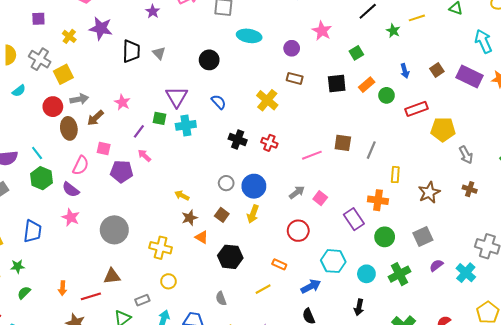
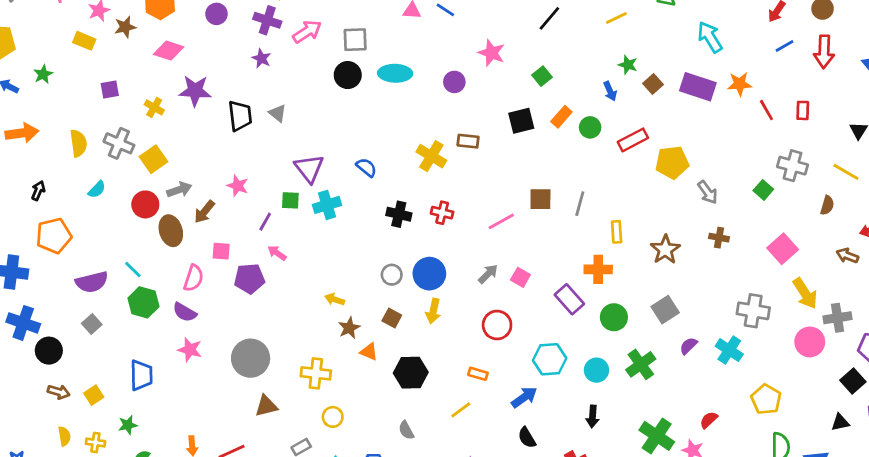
green star: (393, 31) -> (628, 65), moved
black circle: (209, 60) -> (348, 75), moved
brown rectangle: (295, 78) -> (468, 141), moved
brown triangle: (112, 276) -> (266, 406), moved

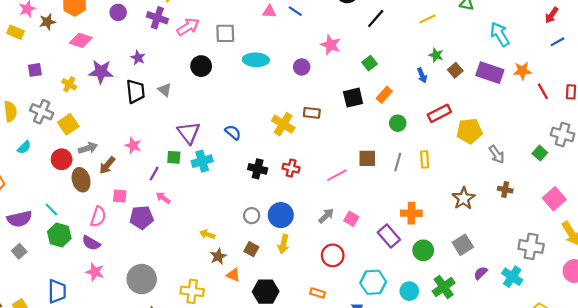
purple star: (261, 58) -> (138, 58), moved
black circle: (348, 75) -> (201, 66), moved
green circle: (590, 127) -> (398, 123), moved
yellow rectangle: (617, 232) -> (425, 159), moved

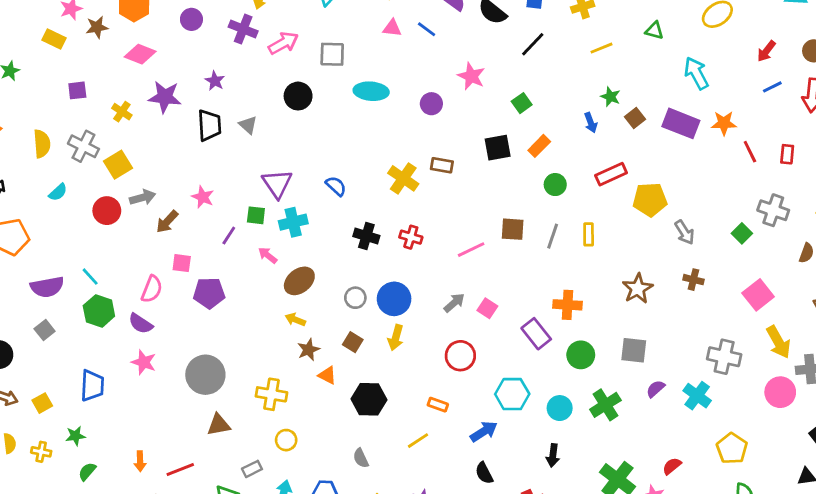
brown ellipse: (81, 180) -> (299, 281), moved, turned 65
pink arrow: (163, 198) -> (268, 255), moved
gray square: (463, 245) -> (634, 350), turned 36

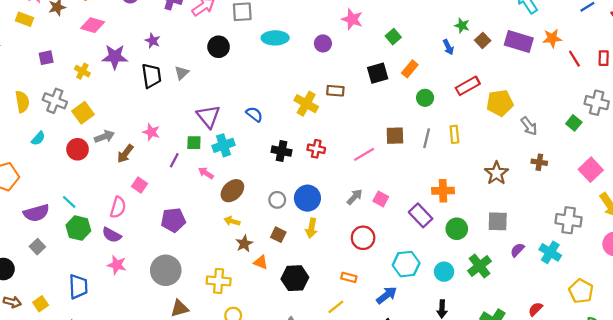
gray triangle: (248, 125) -> (182, 73), turned 40
pink square: (182, 263) -> (140, 185), turned 32
purple pentagon: (209, 293) -> (173, 220), moved

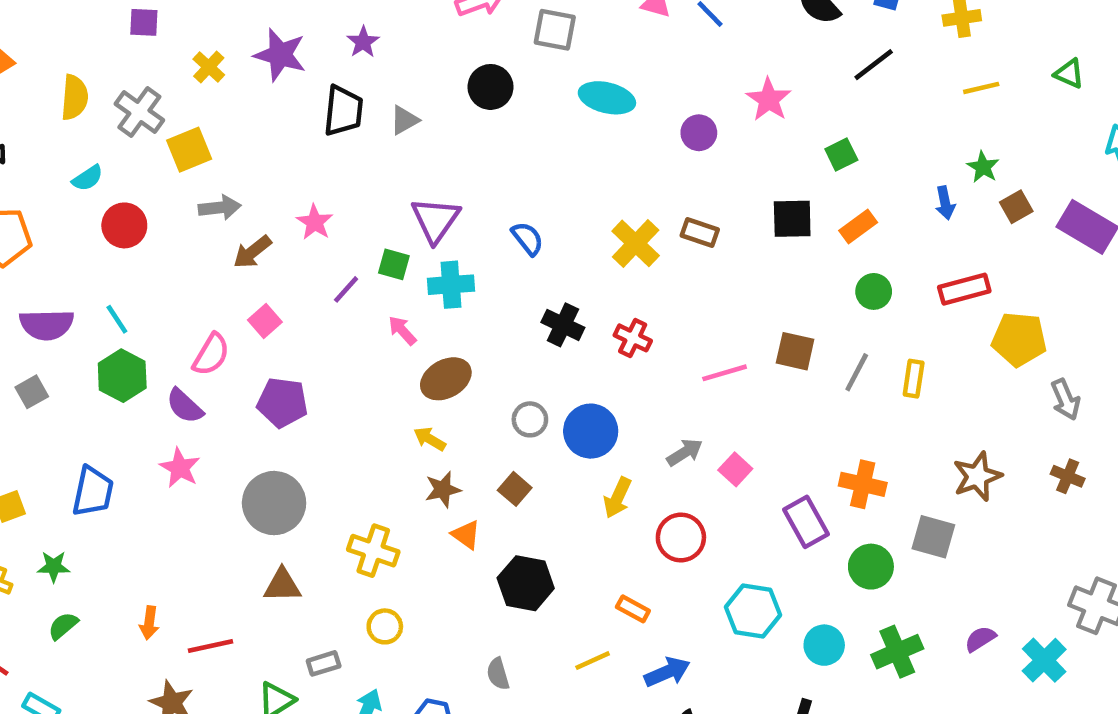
red circle: (78, 149) -> (124, 225), moved
purple pentagon: (173, 220) -> (282, 402), moved
gray square: (498, 221) -> (933, 537), moved
yellow arrow: (311, 228) -> (618, 498), moved
blue arrow: (387, 295) -> (667, 672), moved

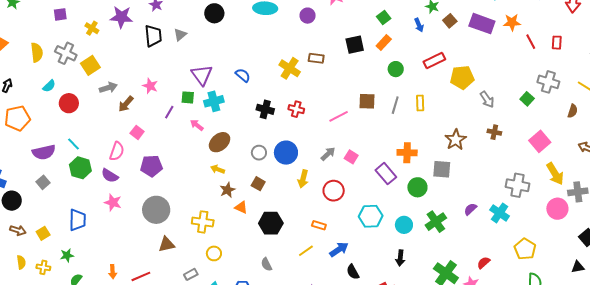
green square: (841, 155) -> (384, 17), moved

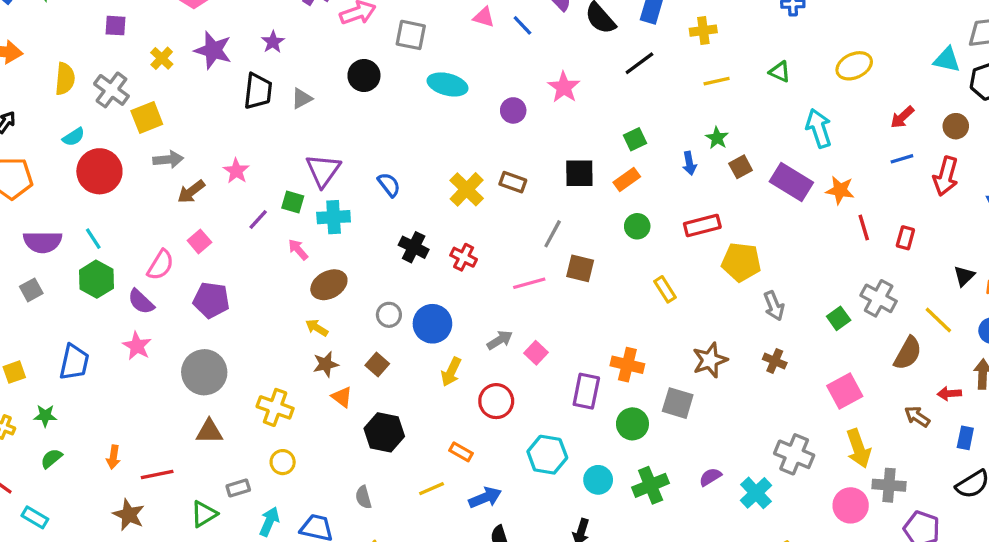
red circle: (69, 103) -> (99, 171), size x1.4
yellow rectangle: (420, 103) -> (665, 289), turned -42
gray line: (395, 105) -> (553, 234), moved
brown semicircle: (573, 111) -> (908, 353), size x1.5
purple rectangle: (386, 174) -> (586, 391), turned 40

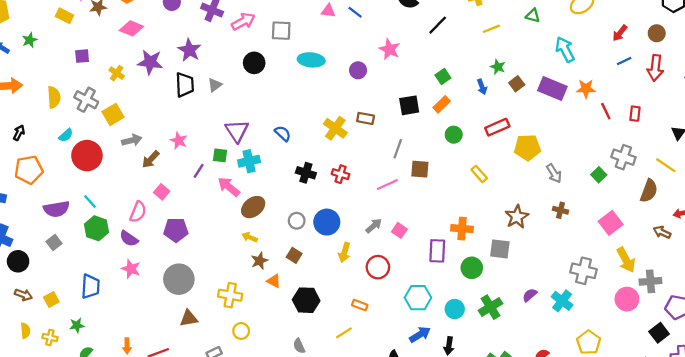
purple star: (273, 42) -> (189, 50), size x1.5
pink arrow: (298, 250) -> (229, 187), size x1.5
blue arrow: (485, 498) -> (420, 334), moved

